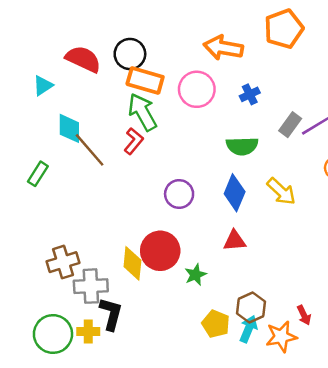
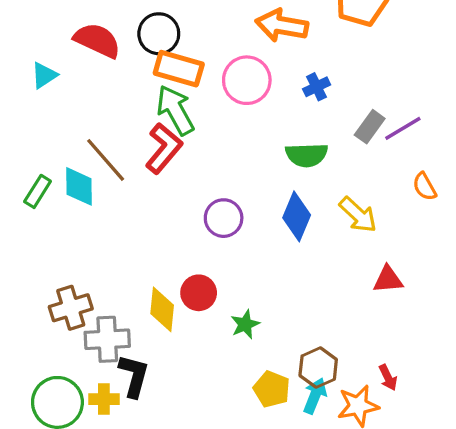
cyan diamond: (69, 128) -> (79, 186), moved
red L-shape: (134, 141) -> (164, 148), size x1.4
red triangle: (235, 241) -> (388, 280), moved
red circle: (160, 251) -> (199, 293), size x0.7

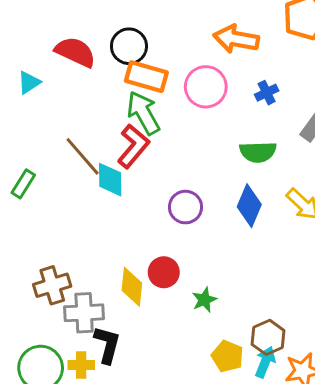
cyan diamond: (79, 186) -> (110, 180), moved

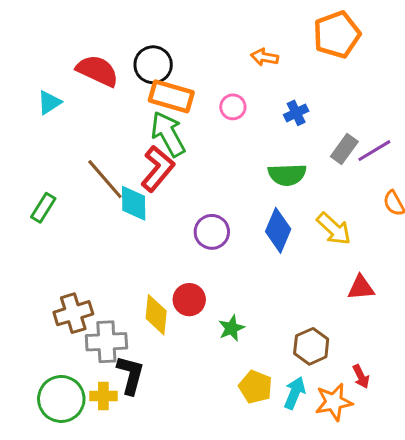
orange arrow: (236, 39) -> (265, 57), size x0.6
pink circle: (206, 87) -> (233, 107), size x0.6
brown hexagon: (268, 337) -> (311, 346), moved

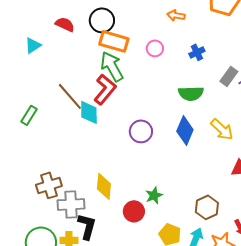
red semicircle: (97, 71) -> (65, 24), size x0.7
red circle: (189, 300) -> (134, 211), moved

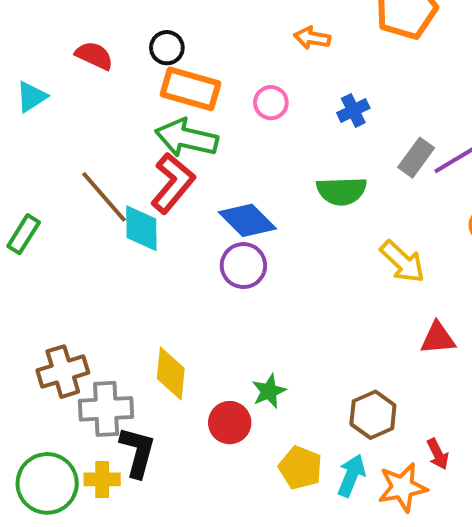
black circle: (102, 20) -> (167, 48), size x0.7
green arrow: (112, 66) -> (186, 138), turned -48
blue diamond: (185, 130) -> (247, 220), moved, turned -68

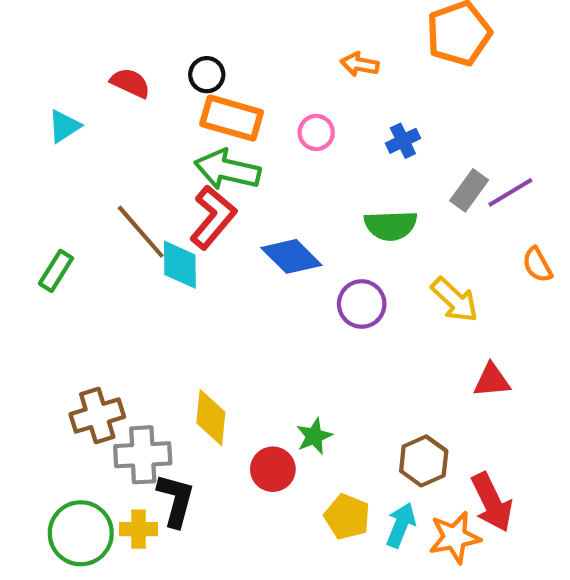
purple circle: (243, 266) -> (362, 304), moved
red arrow: (438, 454) -> (492, 502), size x1.8

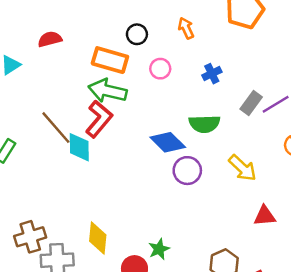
orange arrow: (360, 64) -> (186, 28), turned 55
black circle: (207, 75) -> (137, 34), moved
red semicircle: (130, 83) -> (50, 39), turned -40
blue diamond: (291, 256) -> (168, 142), moved

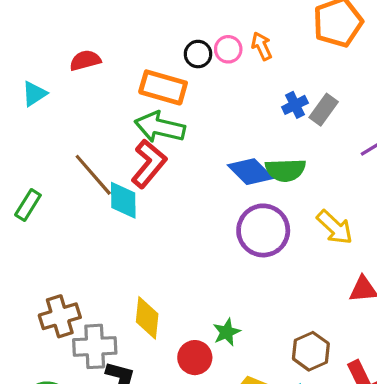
pink circle: (160, 69) -> (228, 49), moved
gray rectangle: (251, 103) -> (324, 110), moved
blue diamond: (168, 142) -> (250, 172), moved
purple circle: (187, 171) -> (263, 230), size x1.4

